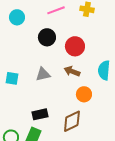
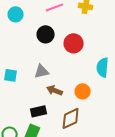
brown arrow: (72, 71) -> (55, 90), moved

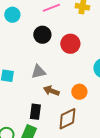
black rectangle: (39, 111) -> (35, 112), turned -70

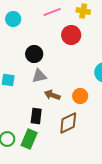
black circle: (42, 35) -> (34, 54), moved
red circle: (70, 44) -> (71, 35), moved

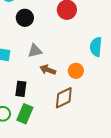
black circle: (34, 54) -> (25, 18), moved
black rectangle: (36, 116) -> (21, 89), moved

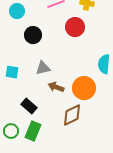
orange circle: (76, 71) -> (84, 88), size x1.5
black rectangle: (21, 89) -> (29, 106), turned -56

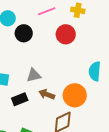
black circle: (33, 35) -> (24, 33), moved
black rectangle: (29, 106) -> (20, 99), moved, turned -63

